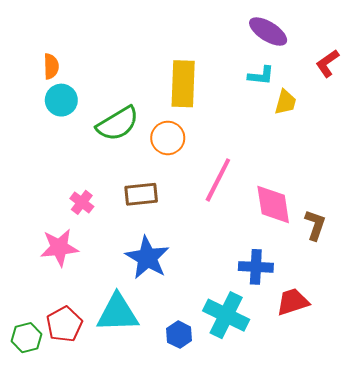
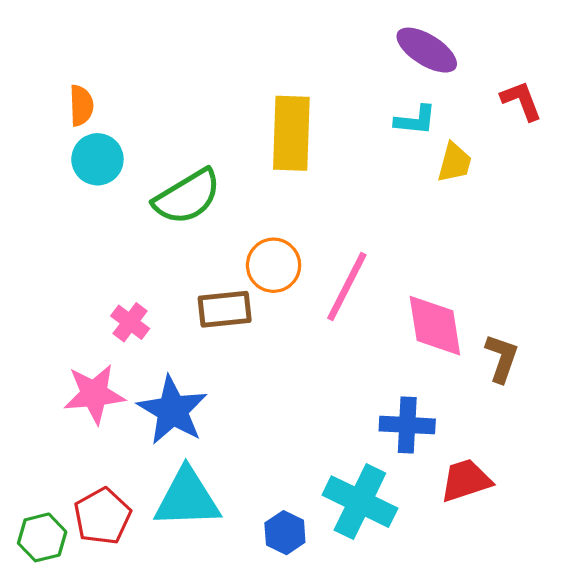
red L-shape: (327, 63) -> (521, 101), turned 104
orange circle: (168, 138) -> (274, 265), moved
blue star: (147, 258) -> (172, 410), moved

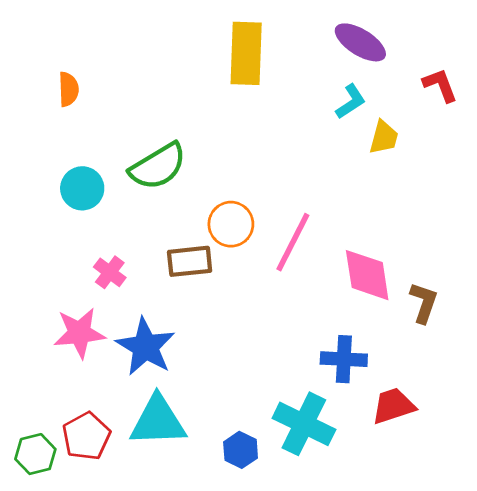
cyan L-shape: (415, 120) -> (351, 102), turned -39
yellow rectangle: (291, 133) -> (246, 53), moved
cyan circle: (97, 159) -> (82, 188), moved

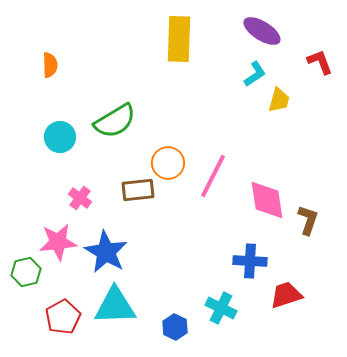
cyan cross: (304, 424) -> (221, 308), size x0.7
green hexagon: (35, 454) -> (26, 272), moved

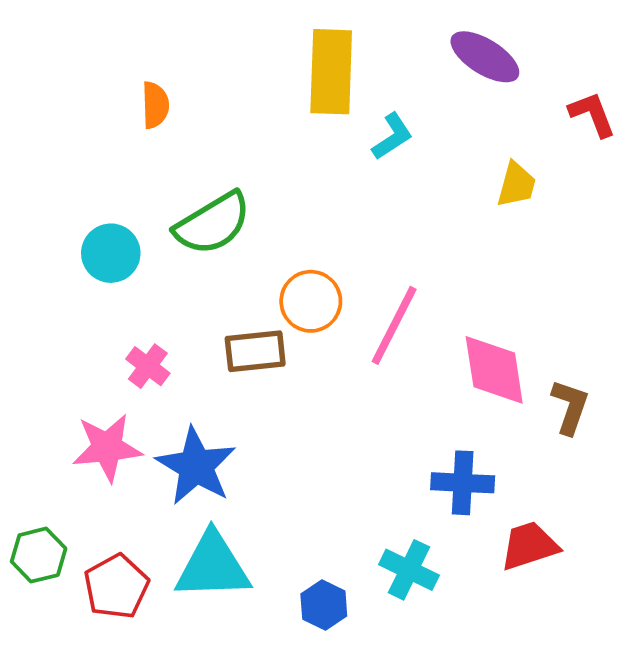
orange semicircle: (50, 65) -> (155, 105), moved
cyan L-shape: (255, 74) -> (392, 136), moved
green hexagon: (26, 272) -> (39, 555), moved

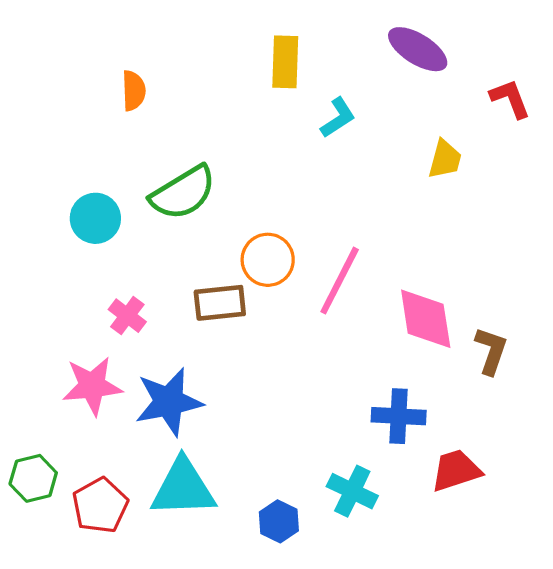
yellow rectangle: (331, 72) -> (285, 62), size x0.7
blue star: (196, 466) -> (169, 402), turned 30

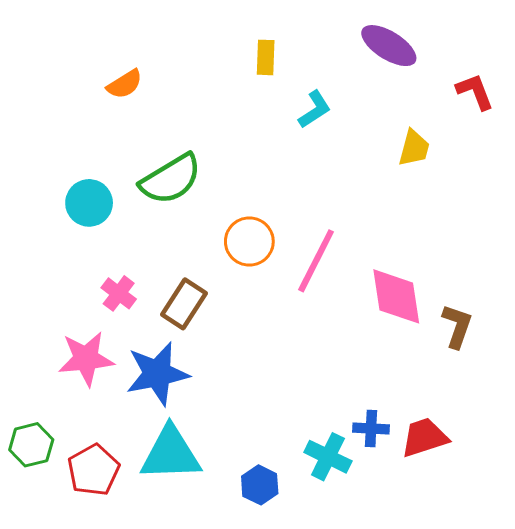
yellow rectangle: (285, 62) -> (266, 57), size x0.7
orange semicircle: (134, 91) -> (125, 84), turned 60
brown rectangle: (220, 303) -> (184, 304), moved, turned -51
blue cross: (399, 416) -> (371, 428), moved, size x0.7

